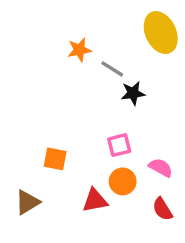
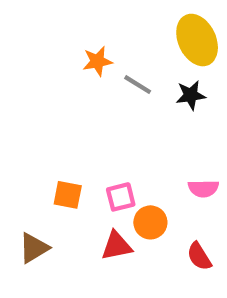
black star: (133, 93) -> (191, 95), moved
pink square: (119, 145) -> (121, 197), moved
pink semicircle: (161, 168) -> (203, 188), moved, turned 150

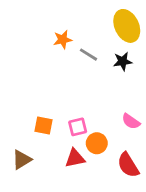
pink semicircle: (203, 188) -> (131, 121), turned 36
red semicircle: (199, 256) -> (128, 165), size x1.4

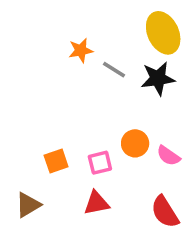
black star: (123, 61) -> (158, 78), size x1.4
orange square: (44, 125) -> (56, 161), turned -30
orange circle: (97, 143) -> (135, 143), moved

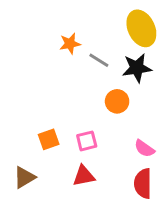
orange circle: (135, 143) -> (117, 101), moved
pink semicircle: (168, 156) -> (144, 148), moved
red semicircle: (165, 212) -> (143, 183), turned 32

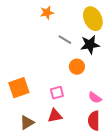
orange star: (70, 44) -> (47, 13), moved
orange square: (49, 139) -> (19, 88), moved, size x1.5
brown triangle: (24, 177) -> (27, 123), moved

